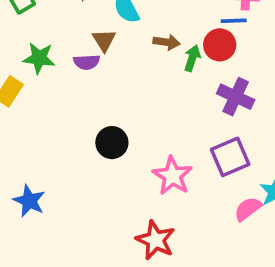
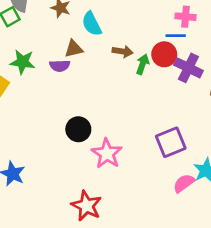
brown triangle: (104, 40) -> (74, 49), turned 48
purple cross: (236, 97) -> (188, 68), moved
pink star: (172, 176) -> (107, 154), moved
red star: (155, 240) -> (86, 206), moved

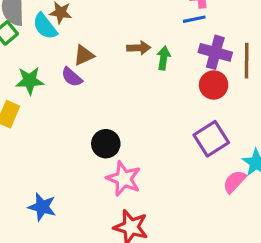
cyan semicircle: (92, 24) -> (45, 26), moved
red circle: (164, 54) -> (214, 85), moved
purple semicircle: (60, 66) -> (72, 77), turned 54
pink star: (107, 154) -> (124, 179), moved

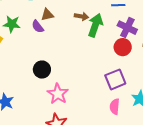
green arrow: (164, 58) -> (95, 25), size x1.6
black circle: (106, 144) -> (42, 70), moved
pink semicircle: (234, 182) -> (115, 107), moved, turned -49

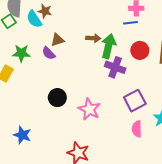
purple cross: (127, 28) -> (115, 67), moved
red circle: (123, 47) -> (140, 50), moved
pink star: (58, 94) -> (89, 109), moved

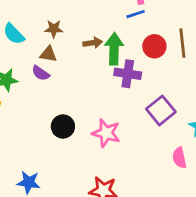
brown star: (45, 11) -> (54, 29), moved
brown triangle: (57, 40) -> (48, 54), turned 40
pink semicircle: (137, 129) -> (179, 158), moved

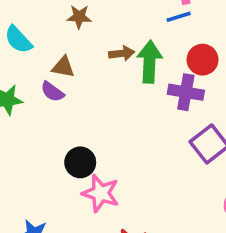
brown star: (54, 29) -> (79, 17), moved
purple cross: (128, 74) -> (186, 92), moved
pink star: (106, 133) -> (101, 193), moved

